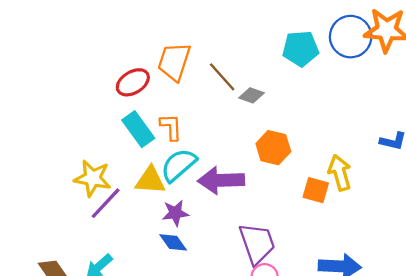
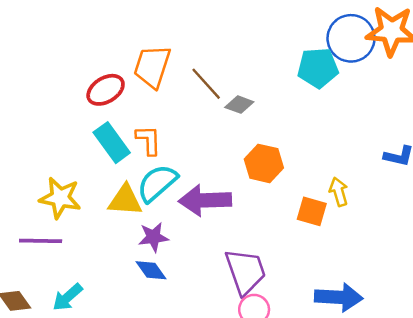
cyan pentagon: (301, 49) -> (318, 68), moved
yellow arrow: (340, 173) -> (339, 192), size x0.7
purple line: (106, 203) -> (41, 241), moved, turned 48

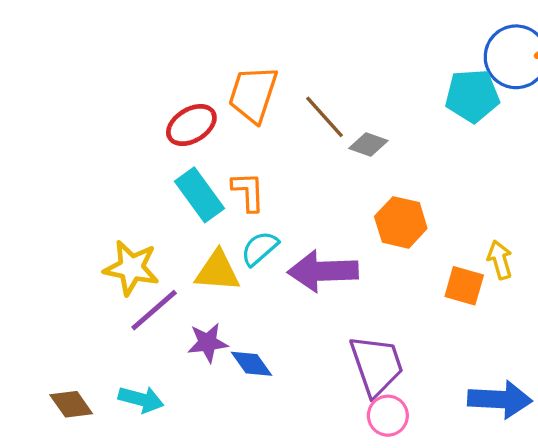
cyan semicircle: (157, 183) -> (260, 248), size x0.7
purple star: (153, 237) -> (208, 343), moved
purple line: (41, 241) -> (154, 310), moved, turned -42
cyan arrow: (68, 297) -> (141, 399), turned -124

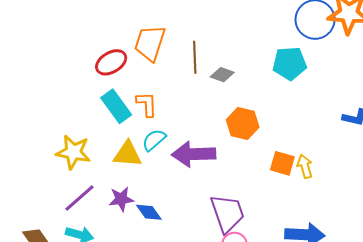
cyan pentagon: (472, 96) -> (290, 63), moved
brown line: (325, 117) -> (195, 57), turned 40
yellow arrow: (500, 260) -> (305, 166), moved
purple line: (154, 310) -> (79, 198), moved

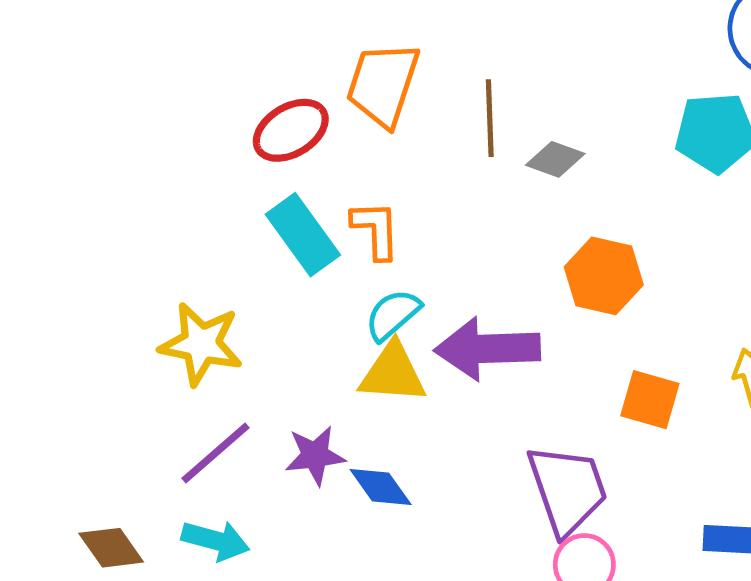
yellow triangle: (127, 154) -> (393, 373), moved
orange square: (282, 163) -> (650, 400), moved

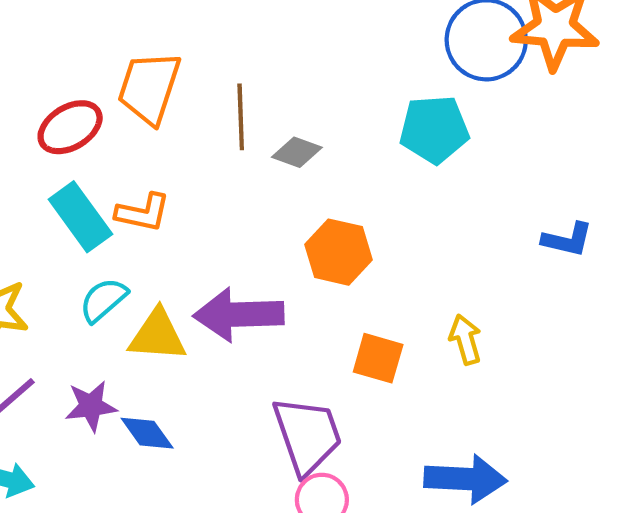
orange L-shape: (376, 230) -> (143, 213), turned 104
cyan semicircle: (393, 315) -> (103, 300), moved

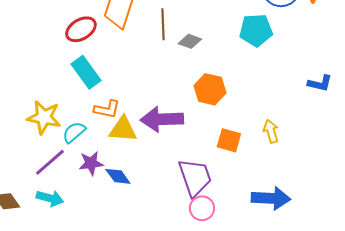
orange L-shape: (143, 213) -> (107, 109), moved
cyan semicircle: (103, 300) -> (74, 132), moved

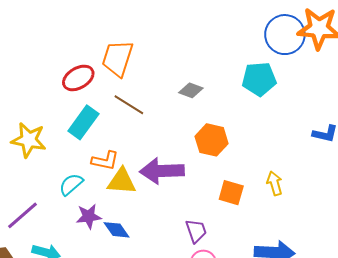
brown line: (163, 24) -> (129, 105), moved, turned -56
cyan rectangle: (86, 72) -> (83, 122), turned 72
yellow star: (44, 117) -> (29, 140), moved
purple line: (50, 162) -> (22, 215), moved
purple trapezoid: (195, 177) -> (196, 231), size x0.6

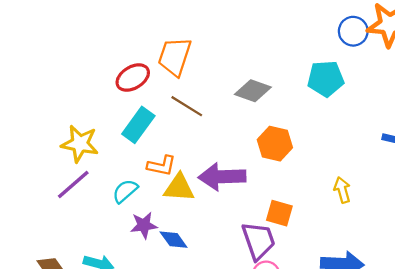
blue circle: (285, 35) -> (353, 31), size x0.7
gray diamond: (191, 90) -> (253, 91), size x1.4
orange square: (231, 193) -> (279, 213), moved
purple line: (22, 215) -> (73, 184), moved
purple trapezoid: (196, 231) -> (258, 241), size x1.5

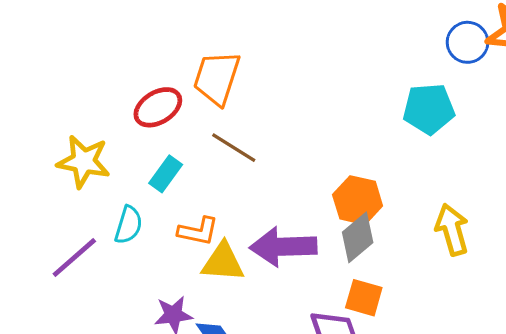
gray diamond: (253, 91) -> (358, 237), moved, turned -60
cyan rectangle: (138, 125) -> (166, 174), size x0.7
yellow star: (80, 144) -> (84, 162), moved
yellow arrow: (342, 190) -> (452, 230), moved, size x1.4
cyan semicircle: (125, 191) -> (128, 225), moved, turned 148

